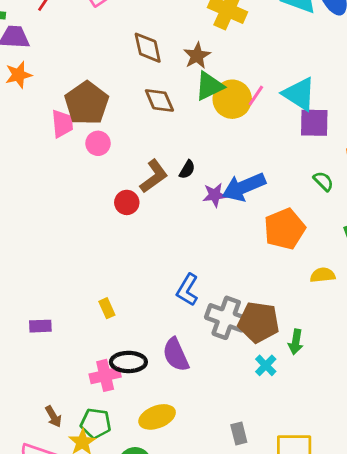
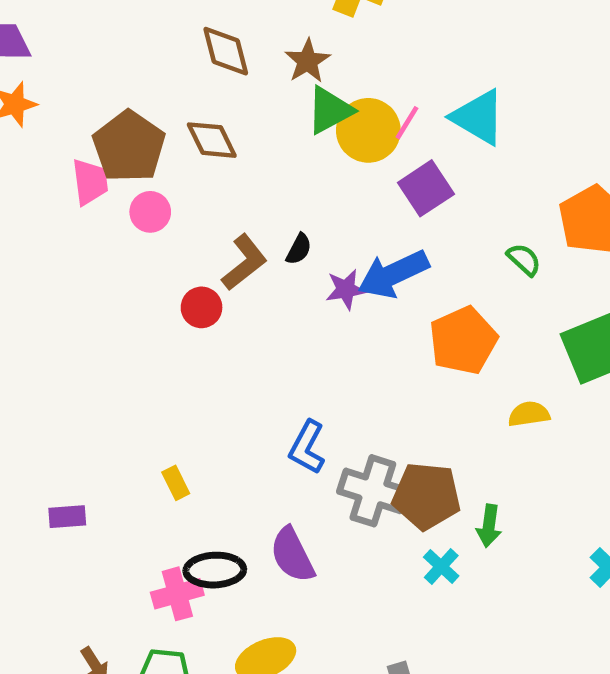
brown diamond: (159, 100) -> (212, 140), moved
purple square: (314, 123) -> (426, 188), moved, turned -32

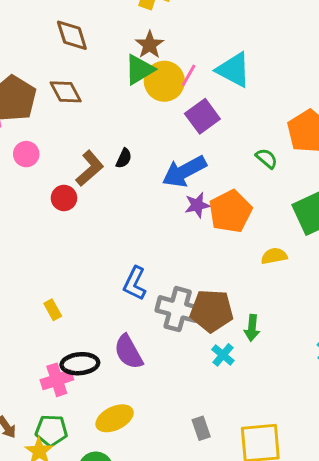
brown star: (307, 61) -> (150, 45), moved
pink circle: (150, 212) -> (26, 154), moved
purple star: (346, 289) -> (197, 205), moved

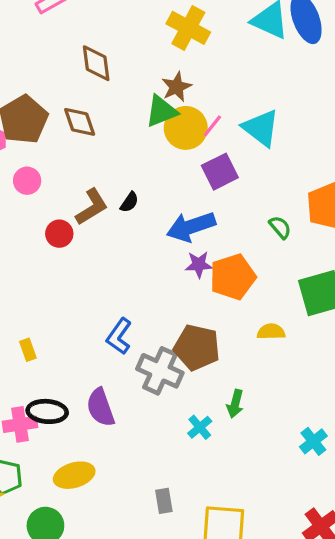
brown pentagon: (212, 311) -> (197, 347), moved

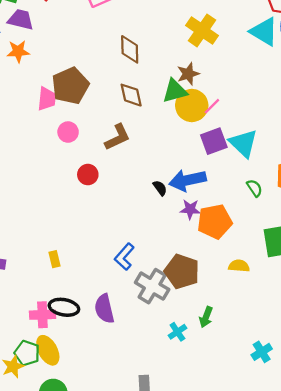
brown diamond: (80, 122) -> (131, 95), moved
cyan triangle: (261, 128) -> (243, 143), moved
black semicircle: (129, 202) -> (160, 188), moved, turned -77
brown L-shape: (92, 207) -> (117, 137), moved
yellow ellipse: (74, 475) -> (48, 350), moved, turned 72

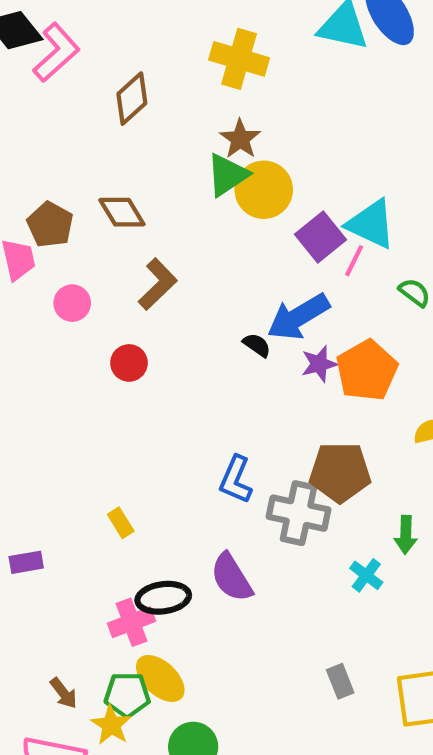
brown diamond: (130, 49) -> (132, 99), moved, turned 68
brown pentagon: (70, 86) -> (50, 225), size x0.7
brown diamond: (131, 95) -> (122, 212), moved
pink line: (212, 106) -> (354, 261), moved

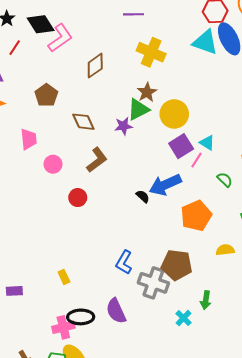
yellow circle: (264, 190) -> (174, 114), moved
cyan triangle: (371, 224) -> (207, 143), size x0.6
brown pentagon: (50, 225) -> (46, 95), moved
purple star: (319, 364) -> (123, 126), moved

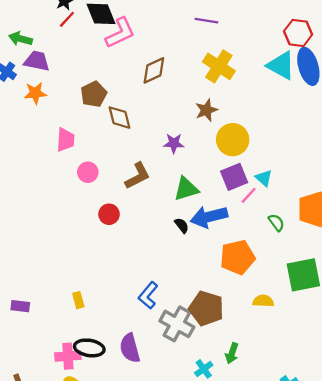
red line: (15, 48) -> (67, 19), moved
green triangle: (138, 110) -> (186, 189), moved
brown diamond: (83, 122) -> (120, 118), moved

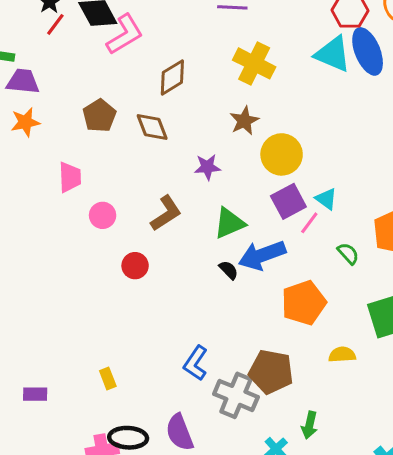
brown diamond: (120, 118) -> (152, 127), moved

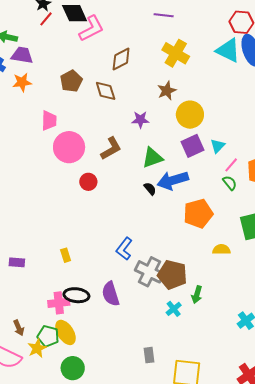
cyan triangle: (326, 199) -> (218, 146), turned 35
pink circle: (103, 215) -> (69, 147), size x1.8
pink line: (309, 223) -> (231, 165), moved
brown pentagon: (271, 372) -> (172, 275), moved

